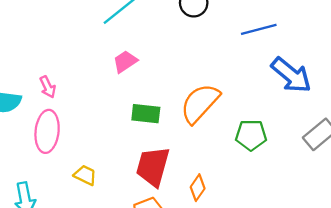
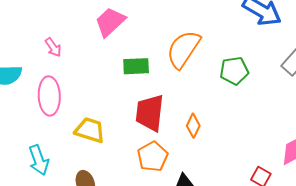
pink trapezoid: (125, 62) -> (110, 22), size x1.4
pink arrow: (48, 87) -> (53, 47), moved
yellow trapezoid: (85, 175) -> (90, 130), size x1.4

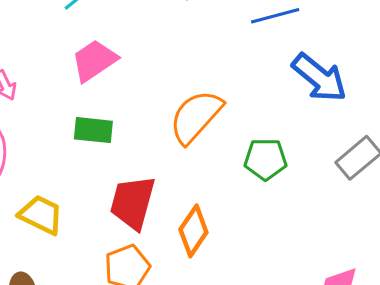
green rectangle: (136, 66) -> (93, 130), moved
orange diamond: (193, 126) -> (193, 231), size x1.4

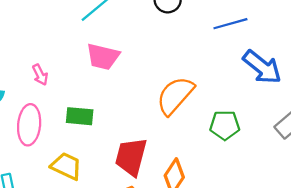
pink trapezoid: (94, 60) -> (103, 57), turned -132
green rectangle: (93, 130) -> (80, 116), moved

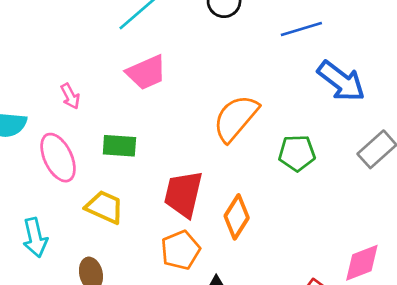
pink trapezoid: (103, 57) -> (146, 72), turned -36
pink ellipse: (29, 125) -> (58, 158), turned -30

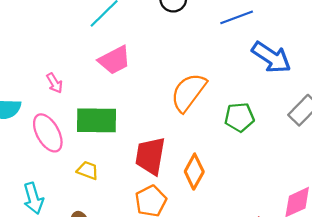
green rectangle: (119, 146) -> (97, 120), size x1.5
yellow trapezoid: (105, 207) -> (88, 170), size x0.7

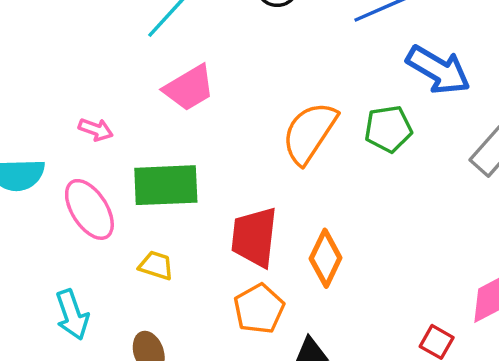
pink arrow: (55, 83) -> (96, 130), turned -36
green pentagon: (239, 117) -> (388, 129), moved

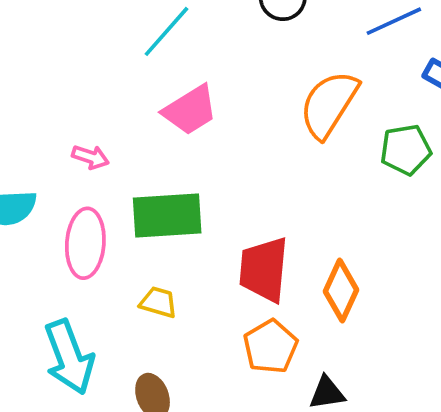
orange semicircle: (310, 133) -> (329, 104), moved
pink ellipse: (89, 209) -> (85, 243), turned 38
cyan arrow: (72, 315) -> (69, 357), size x1.4

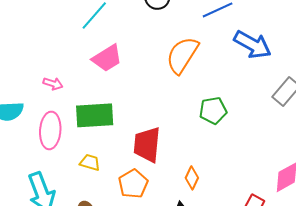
green pentagon: (406, 150) -> (213, 110), moved
orange diamond: (341, 291) -> (192, 178), moved, size x0.7
orange pentagon: (270, 347) -> (133, 184), moved

